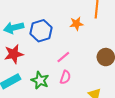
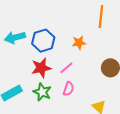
orange star: (76, 24) -> (79, 43), moved
red star: (14, 54) -> (41, 68), moved

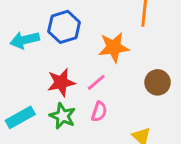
blue hexagon: (43, 41) -> (64, 27), moved
orange star: (79, 43) -> (114, 47), size x1.5

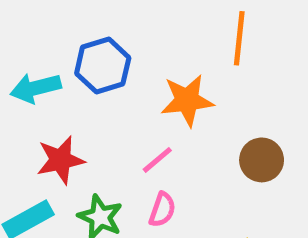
red star: (61, 82) -> (60, 160), moved

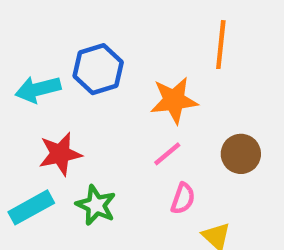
pink line: (157, 160) -> (167, 154), moved
pink semicircle: (162, 210) -> (183, 198), moved

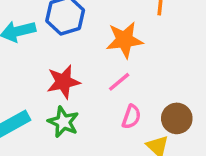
red star: (60, 154) -> (63, 82), moved
brown circle: (241, 154) -> (177, 118), moved

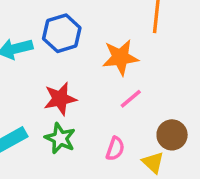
pink line: (119, 82) -> (131, 99), moved
pink semicircle: (131, 117) -> (115, 149), moved

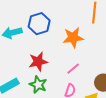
pink line: (131, 99) -> (73, 69), moved

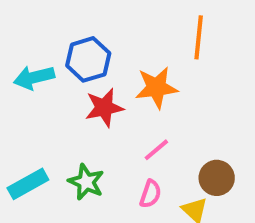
red star: (38, 62) -> (104, 108), moved

